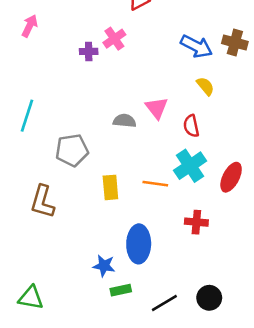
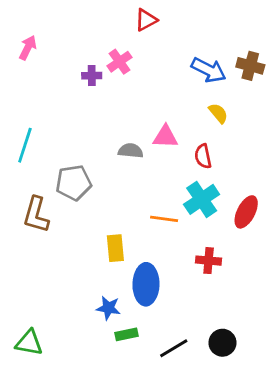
pink triangle: (157, 108) -> (165, 137), turned -50
yellow rectangle: (110, 187) -> (115, 248), moved
brown L-shape: (42, 202) -> (36, 215), moved

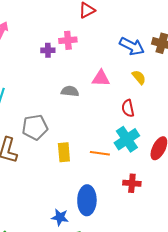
pink cross: (120, 62) -> (68, 40), turned 30
pink triangle: (165, 137) -> (101, 78), moved
gray semicircle: (131, 151) -> (70, 91), moved
yellow rectangle: (115, 248) -> (64, 152), moved

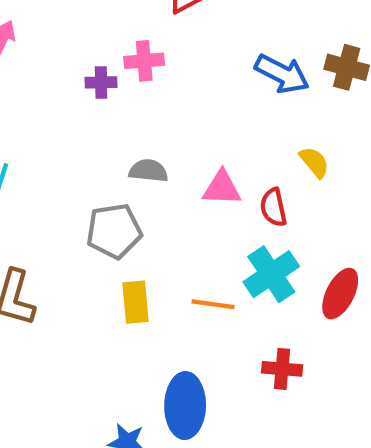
yellow semicircle: (139, 77) -> (314, 162), moved
pink triangle: (101, 78) -> (222, 188), moved
gray pentagon: (35, 127) -> (114, 231), moved

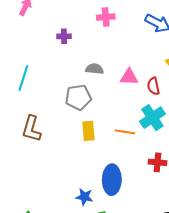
pink cross: (144, 61) -> (106, 17), moved
purple cross: (101, 82) -> (64, 36), moved

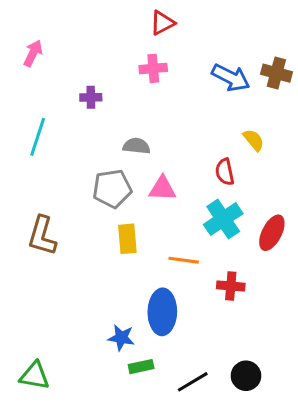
pink triangle: (129, 77) -> (162, 189), moved
cyan line: (23, 78) -> (38, 137), moved
orange line: (125, 132) -> (184, 260), moved

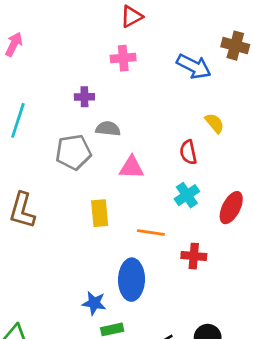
brown cross: (276, 73) -> (235, 46), moved
purple cross: (91, 97) -> (84, 97), moved
gray pentagon: (112, 189) -> (73, 152), moved
cyan cross: (223, 219) -> (187, 195), size x0.7

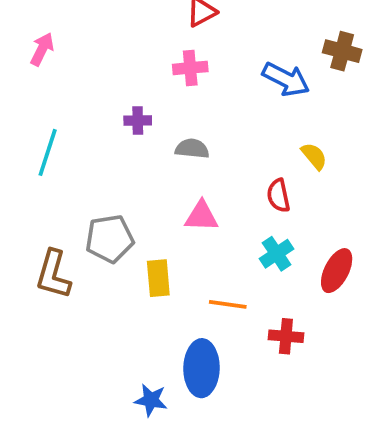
gray semicircle: (108, 129) -> (192, 149), moved
gray pentagon: (73, 152) -> (110, 239), moved

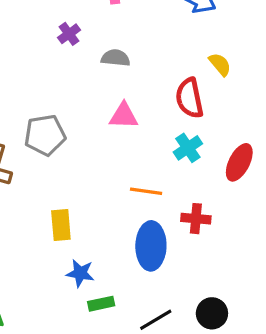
purple cross: (138, 121) -> (69, 34), turned -35
red semicircle: (278, 196) -> (189, 98), size x1.4
yellow rectangle: (158, 278) -> (61, 225), moved
blue ellipse: (201, 368) -> (151, 246), moved

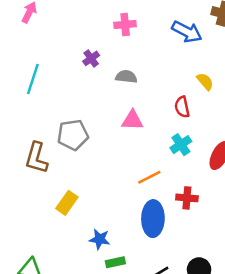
red semicircle: (189, 98) -> (182, 107), size x0.7
orange line: (146, 191) -> (149, 177), turned -35
yellow rectangle: (61, 225) -> (67, 203), moved, turned 40

